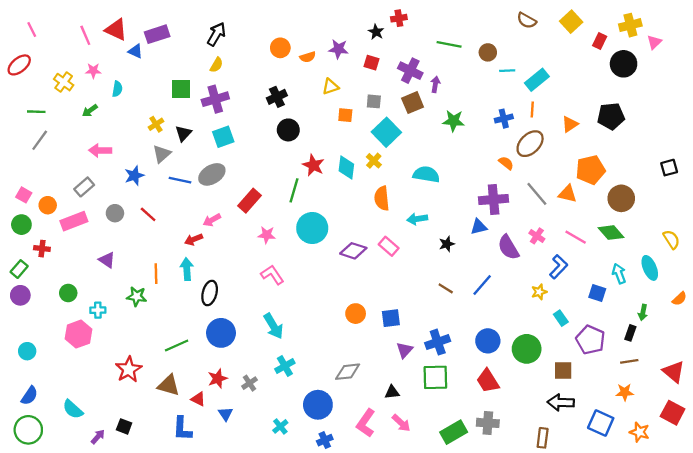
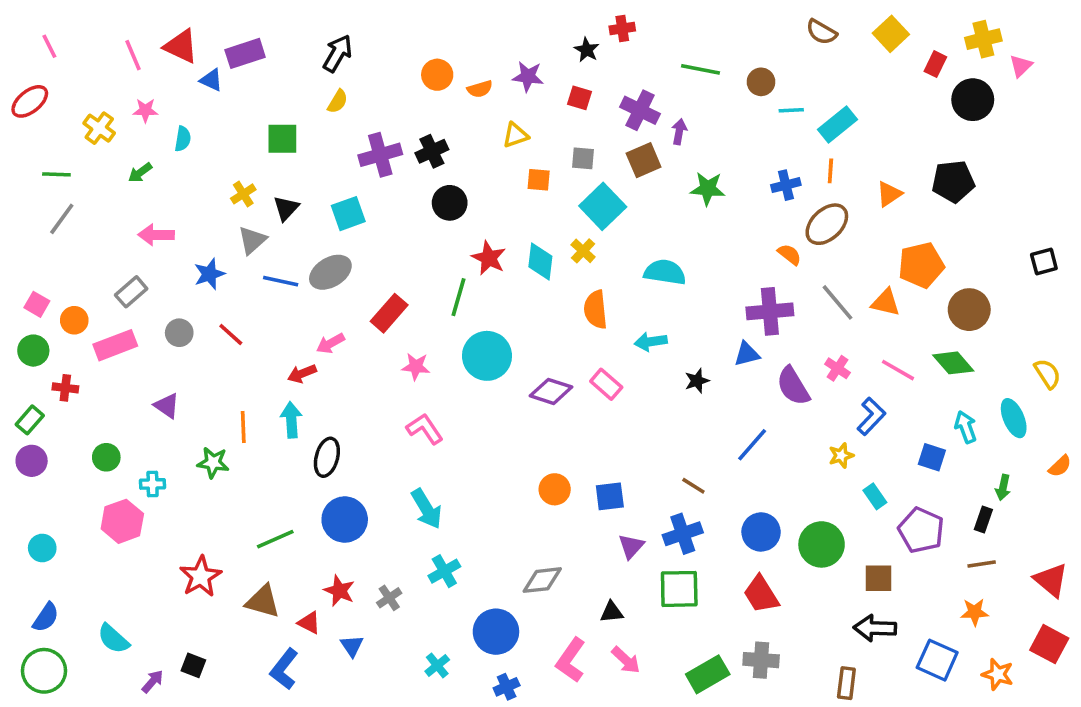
purple cross: (215, 99) -> (380, 155), moved
brown line: (446, 288) -> (693, 486), moved
red star: (218, 379) -> (339, 591), turned -30
blue L-shape: (182, 429) -> (284, 669), turned 35

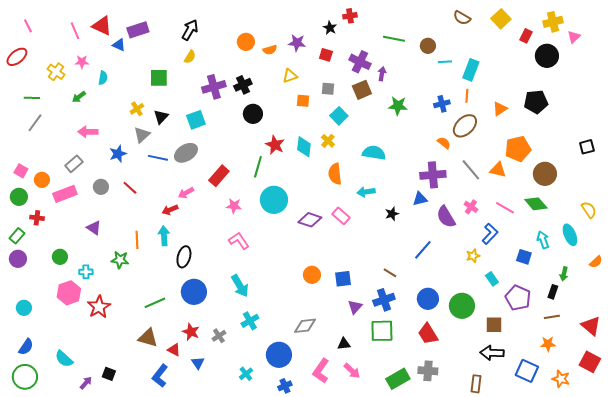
cyan rectangle: (838, 125) -> (471, 70), turned -30
cyan square: (603, 206) -> (339, 116), size x0.7
red star: (201, 576) -> (99, 307), moved

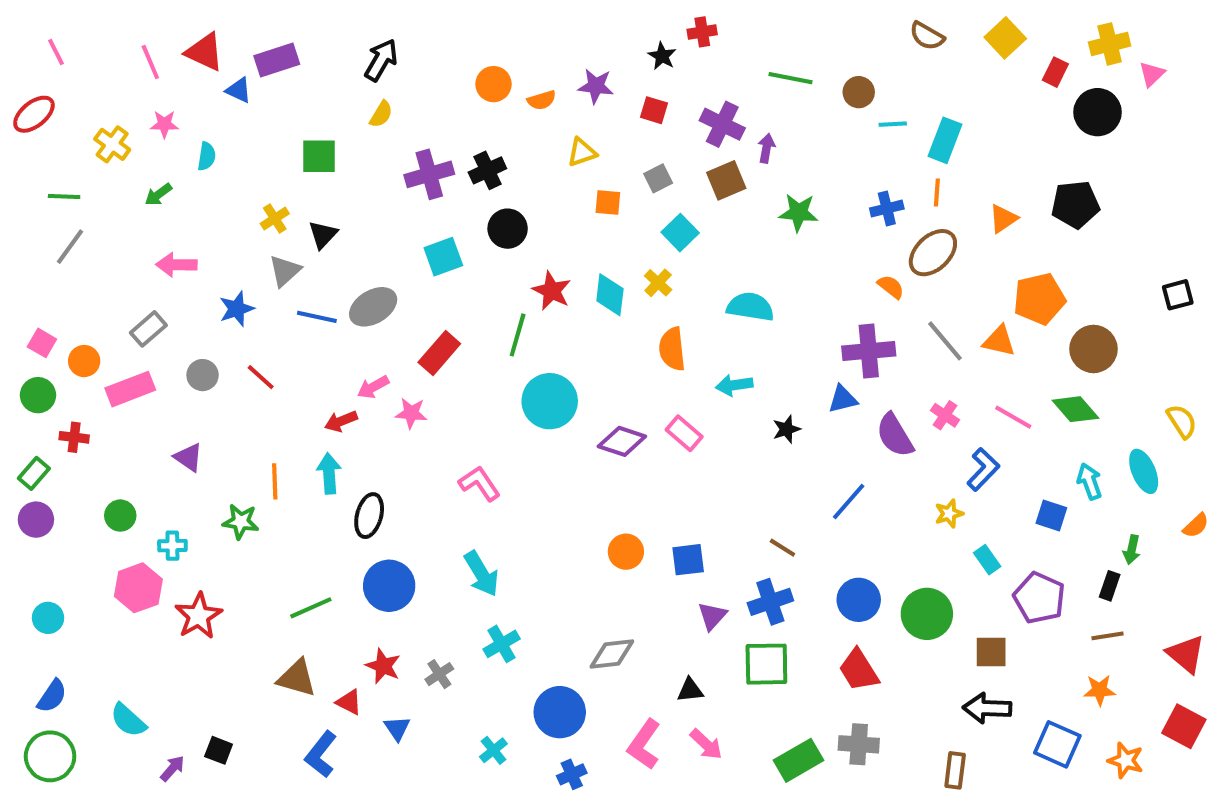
gray square: (328, 89) -> (658, 178), turned -32
cyan square: (196, 120) -> (443, 257), moved
pink star: (234, 206) -> (411, 413), moved

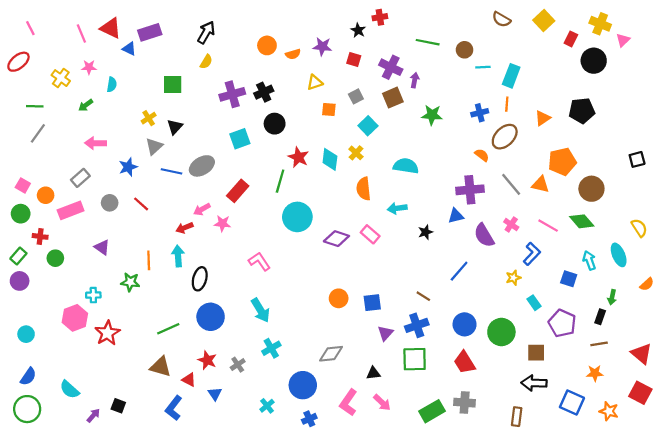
yellow cross: (1110, 44) -> (600, 24), turned 36
green circle: (120, 516) -> (55, 258), moved

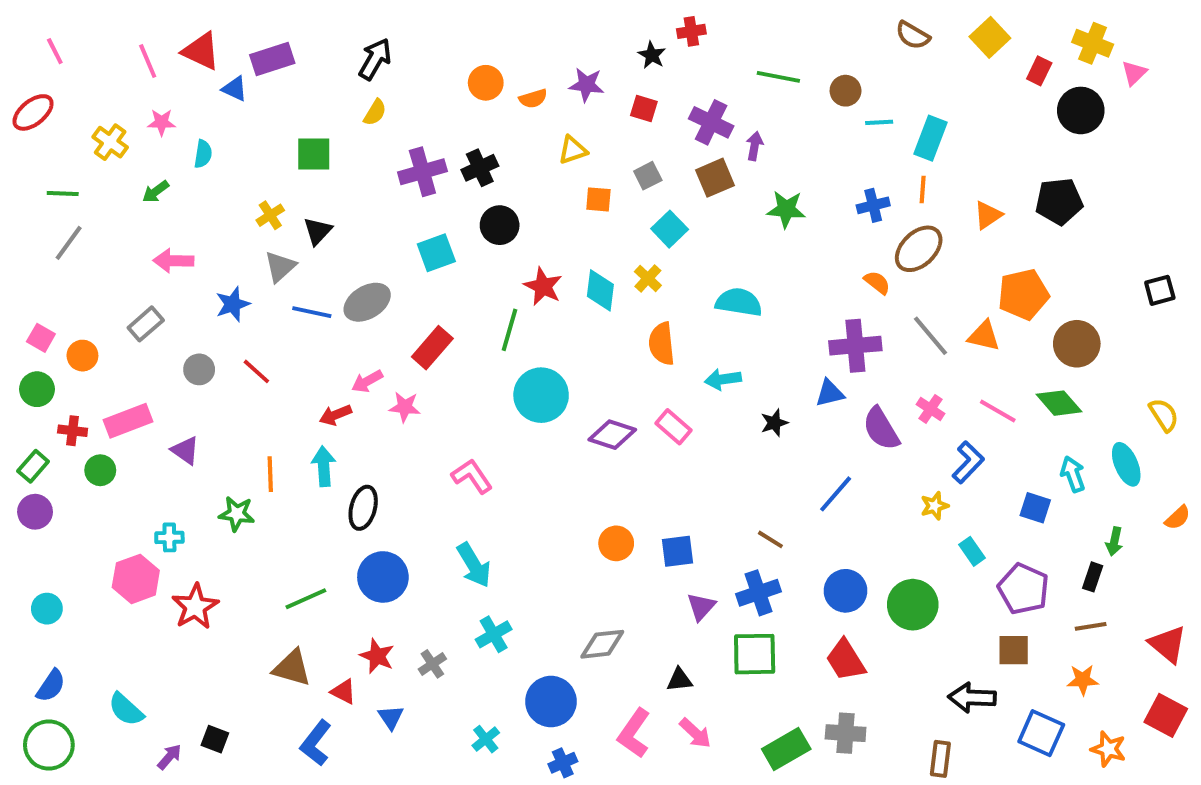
pink rectangle: (71, 210) -> (128, 421), moved
brown square: (536, 353) -> (1014, 650), moved

